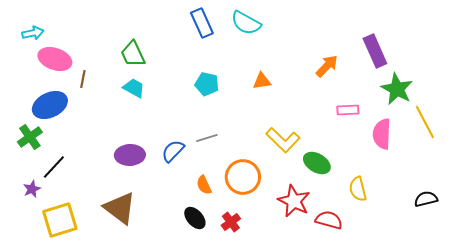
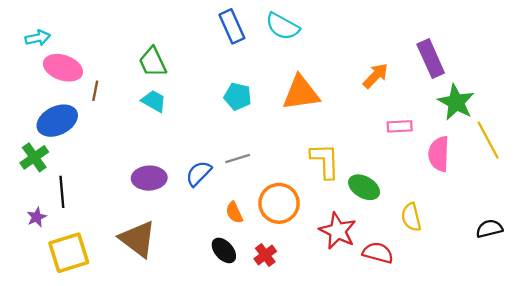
orange triangle: (262, 81) -> (301, 93), size x1.8
yellow L-shape: (283, 140) -> (325, 161), turned -136
black line: (54, 167) -> (62, 192), turned -48

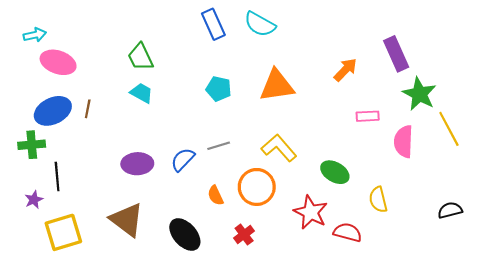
brown line: (95, 91) -> (88, 109), moved
green cross: (34, 157) -> (32, 145), turned 30
yellow L-shape: (325, 161) -> (279, 148), moved, turned -39
black ellipse: (224, 250) -> (185, 234), moved, size x1.4

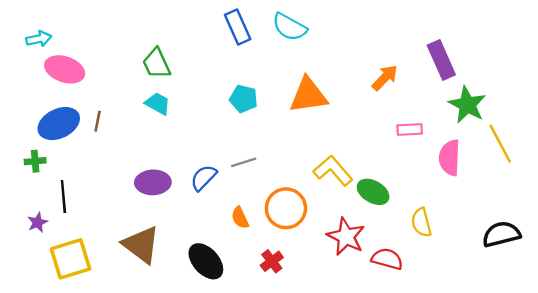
green cross: (32, 145) -> (35, 161), size x0.7
yellow L-shape: (279, 148) -> (333, 171), moved
black semicircle: (450, 210) -> (501, 234), size x1.4

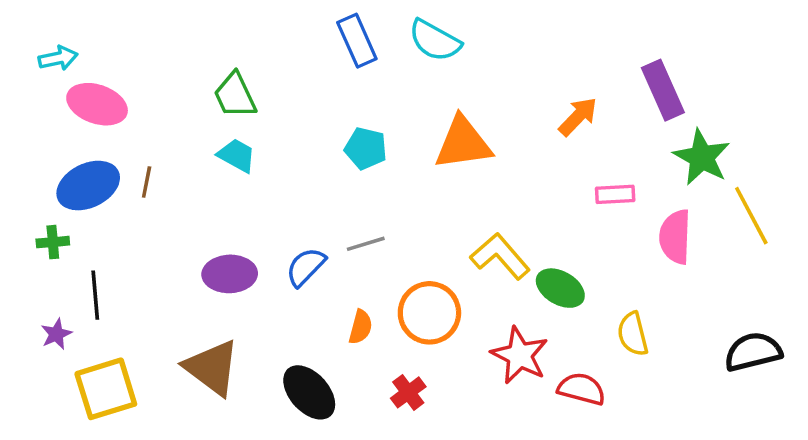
orange semicircle: (240, 218) -> (360, 327), turned -140

